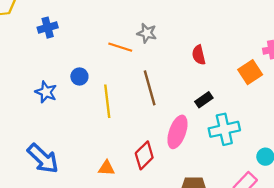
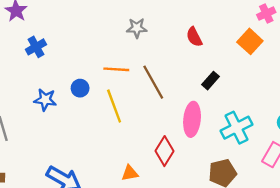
orange line: (120, 47) -> (116, 69), moved
blue star: (46, 92) -> (45, 100), moved
cyan cross: (224, 129) -> (237, 128), moved

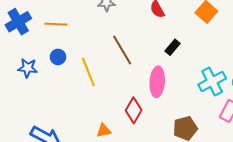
blue cross: (36, 47) -> (18, 22), size x1.4
orange line: (116, 69) -> (56, 24), moved
cyan cross: (237, 128) -> (212, 82), moved

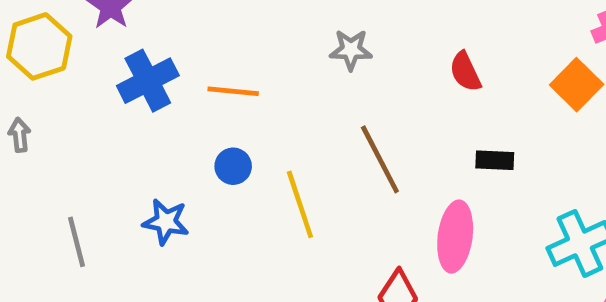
black rectangle: (173, 47) -> (495, 160), turned 49
blue star: (28, 68) -> (166, 222), moved

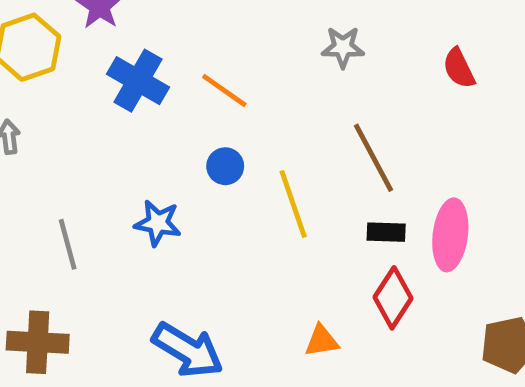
blue cross: (148, 81) -> (138, 81), turned -32
orange line: (233, 91) -> (224, 91), turned 30
black rectangle: (495, 160) -> (386, 232), moved

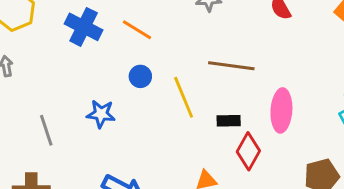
brown line: (374, 158) -> (231, 66), turned -51
black rectangle: (386, 232) -> (229, 121), moved

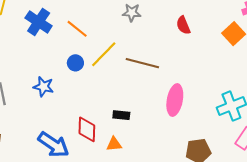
yellow line: (184, 97) -> (104, 54), moved, turned 60
black rectangle: (229, 121) -> (121, 115), moved
red diamond: (248, 151) -> (87, 129), moved, turned -35

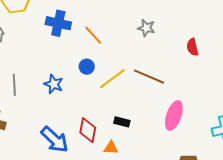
blue cross: (39, 22) -> (58, 23), turned -30
yellow line: (104, 54) -> (113, 79), moved

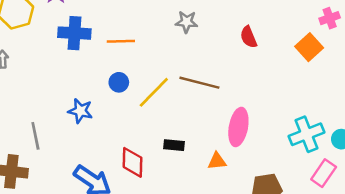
orange line: (93, 35) -> (121, 41), turned -40
gray line: (14, 85) -> (35, 136), moved
orange triangle: (111, 148) -> (217, 161), moved

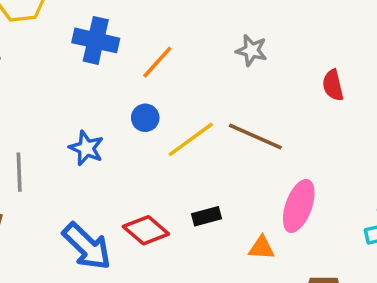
orange line: (121, 41) -> (157, 62), turned -56
black rectangle: (174, 145) -> (206, 216), turned -30
red diamond: (133, 162) -> (146, 230), turned -60

